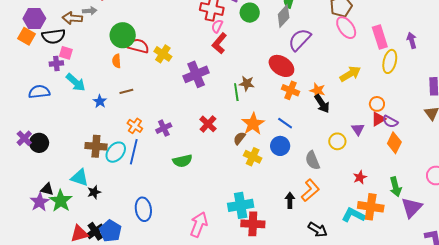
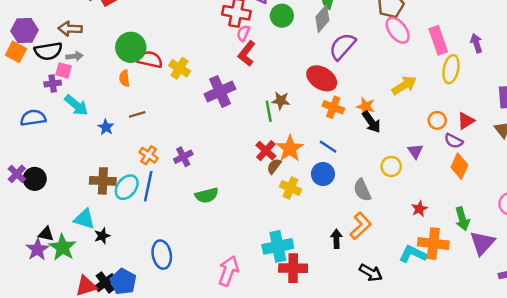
gray arrow: (90, 11) -> (74, 56), moved
red triangle: (378, 119) -> (466, 121), moved
red cross: (208, 124) -> (266, 151), moved

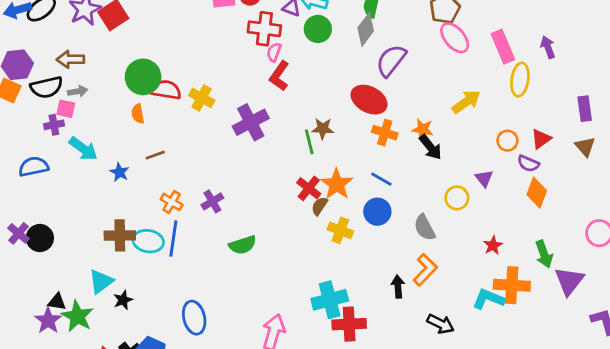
cyan ellipse: (127, 187) -> (148, 241), turned 65
cyan triangle: (84, 219) -> (101, 281), turned -50

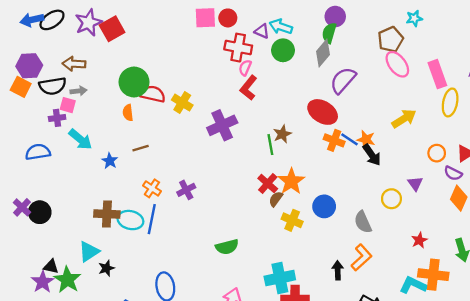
brown star: (323, 129) -> (282, 134), turned -30
blue line: (381, 179) -> (349, 139), moved
green semicircle: (243, 245) -> (227, 247), moved

